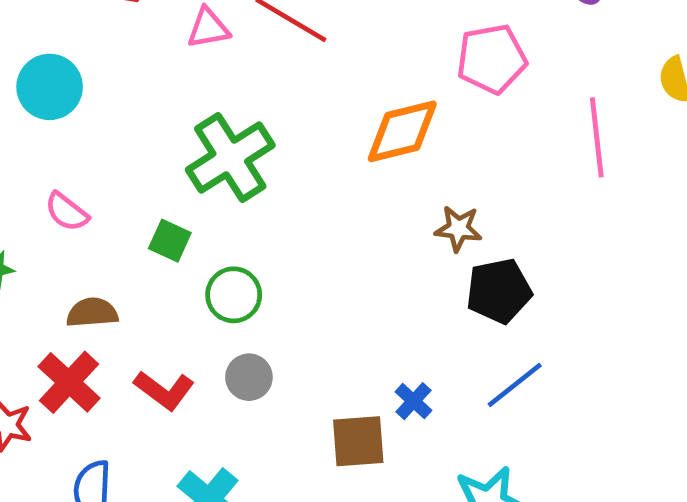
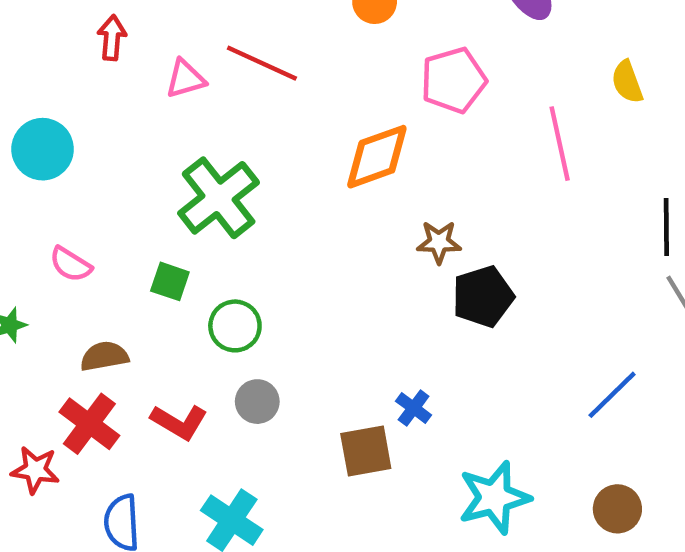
blue line: (515, 385) -> (612, 395), moved

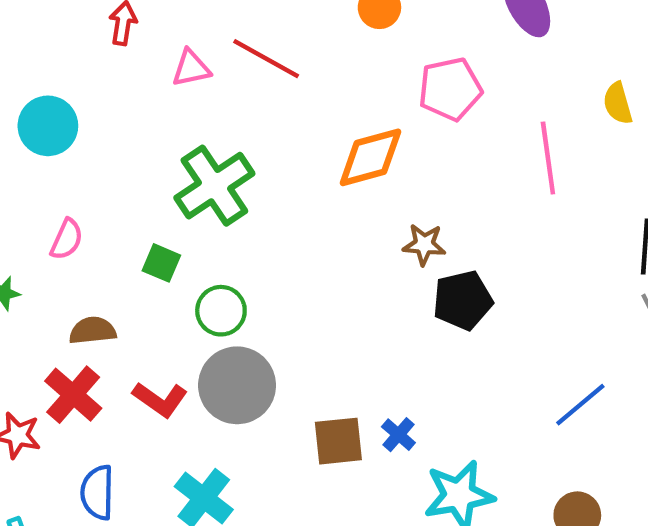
pink semicircle: (71, 264) -> (67, 239), turned -102
gray circle: (257, 402) -> (237, 385), size x1.8
blue cross: (414, 408) -> (398, 435), moved

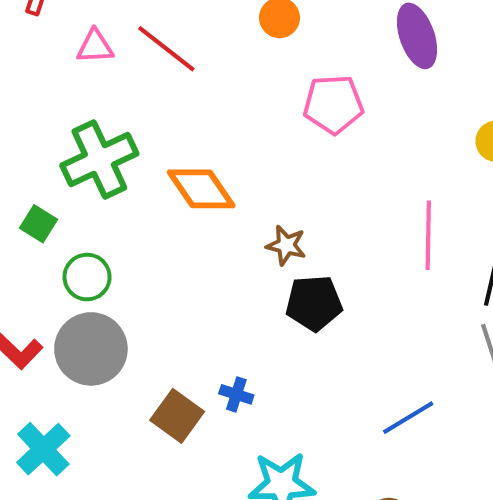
orange diamond: (370, 157) -> (201, 189), moved, turned 62
pink line: (548, 158) -> (428, 235), moved
blue cross: (398, 435) -> (236, 394), moved, turned -32
brown square: (338, 441) -> (177, 416), turned 33

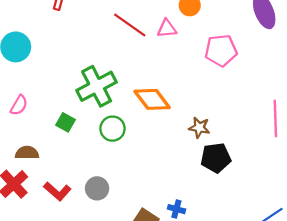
pink triangle: (95, 47) -> (167, 29), moved
green circle: (87, 277) -> (112, 129), moved
gray circle: (91, 349) -> (97, 188), size x0.6

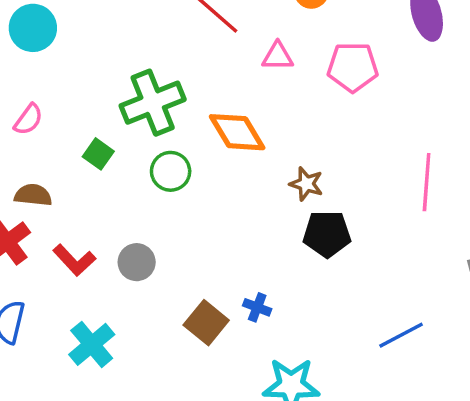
pink triangle: (167, 29) -> (278, 56), moved

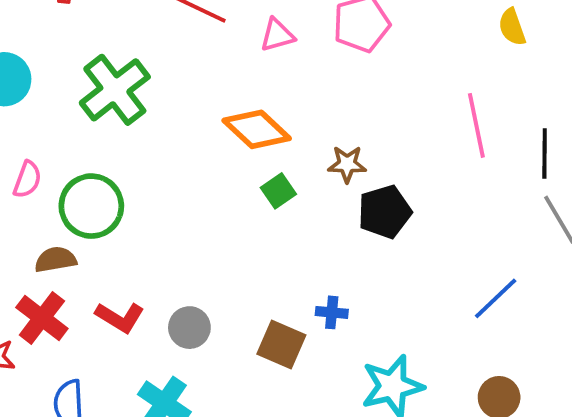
green cross: (153, 103) -> (115, 90), moved
green square: (98, 154) -> (278, 191), moved, turned 36
green circle: (171, 171) -> (91, 206), moved, size x1.4
gray circle: (137, 262) -> (189, 328), moved

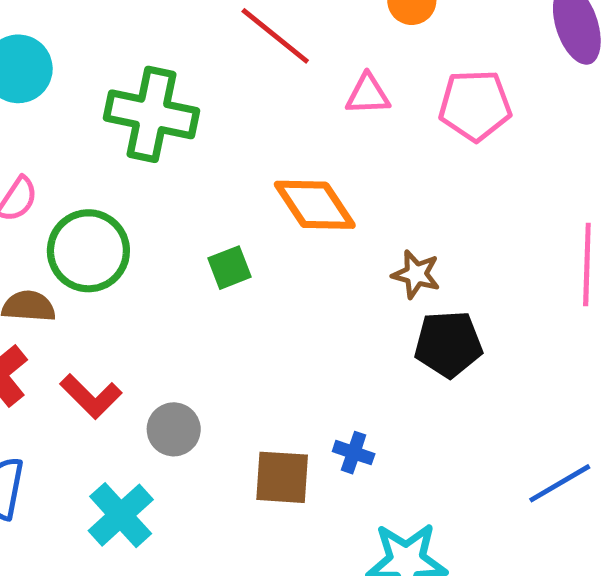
green cross: (115, 90) -> (152, 114), turned 36
green square: (278, 191) -> (230, 268), moved
brown square: (281, 345) -> (282, 477), turned -33

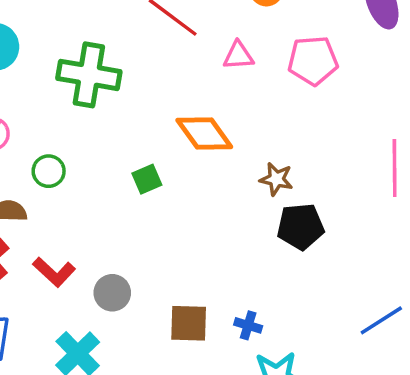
green circle: (88, 251) -> (49, 171), size x0.6
blue cross: (354, 453) -> (248, 325), moved

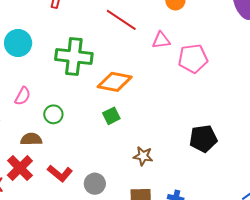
pink pentagon: (313, 60) -> (193, 59), moved
orange diamond: (204, 134) -> (115, 82), moved, turned -40
brown star: (276, 179) -> (143, 156), moved

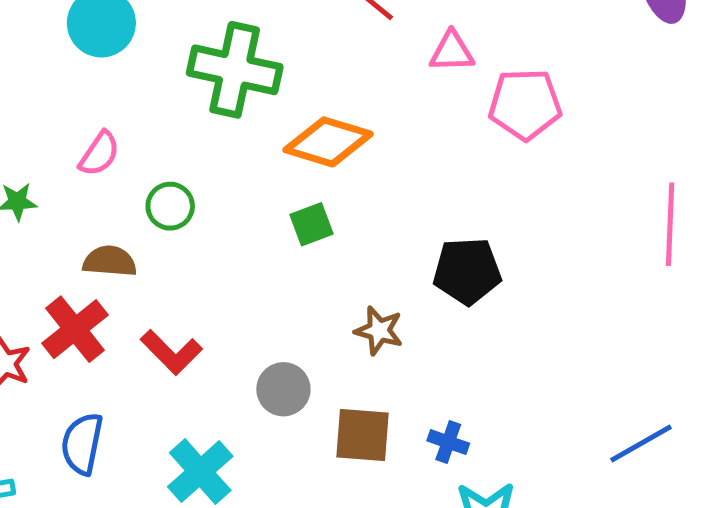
black pentagon: (203, 139) -> (467, 271), moved
gray circle: (95, 184) -> (283, 389), moved

